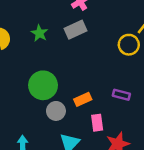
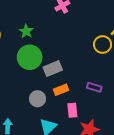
gray rectangle: (76, 30) -> (53, 69), moved
green circle: (43, 85) -> (30, 57), moved

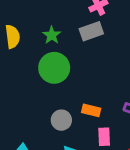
gray rectangle: (53, 69) -> (91, 31), moved
orange rectangle: (61, 90) -> (91, 110), turned 32

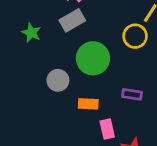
green circle: (54, 68) -> (93, 58), moved
gray circle: (61, 120) -> (58, 80), moved

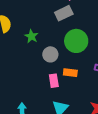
green star: (31, 33) -> (31, 36), moved
pink rectangle: (107, 129) -> (54, 81), moved

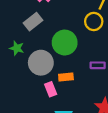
gray rectangle: (64, 13) -> (33, 22), moved
gray circle: (50, 54) -> (41, 63), size x1.5

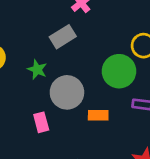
green circle: (65, 43) -> (119, 71), moved
pink rectangle: (51, 89) -> (41, 122), moved

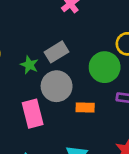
gray rectangle: (63, 37) -> (56, 52), moved
pink rectangle: (41, 122) -> (33, 114), size x1.5

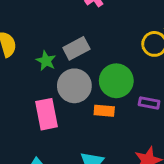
green circle: (105, 67) -> (116, 81), moved

